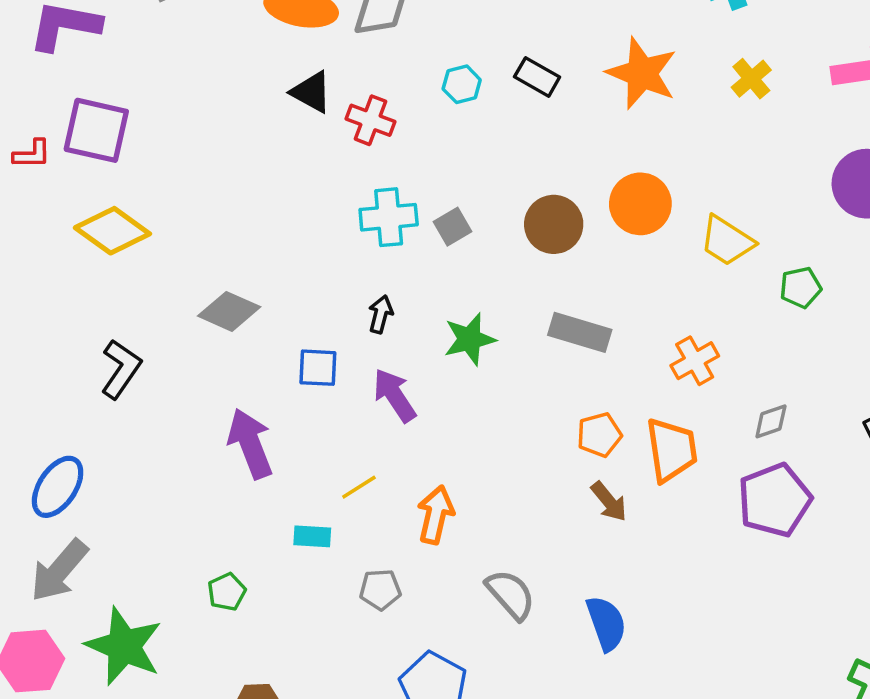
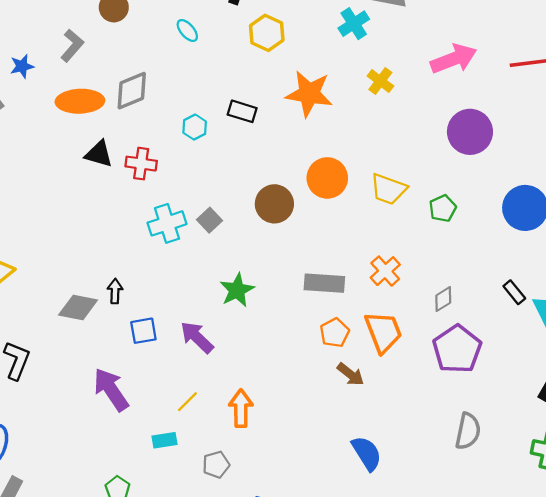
black arrow: (381, 314) -> (115, 291), moved
gray rectangle: (580, 332) -> (324, 283), moved
gray semicircle: (511, 594) -> (468, 431), moved, turned 66

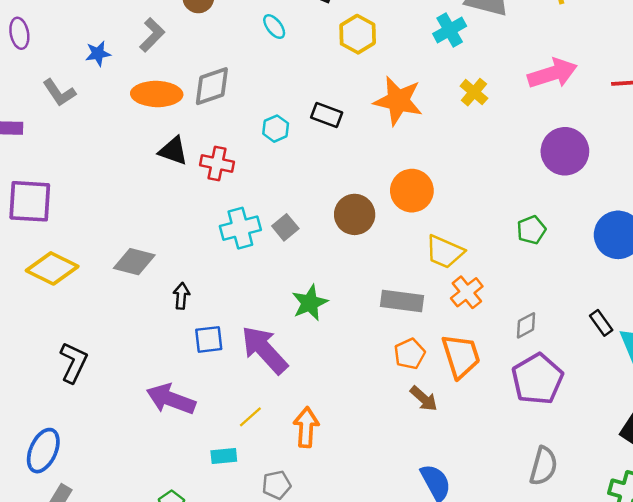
yellow trapezoid: (388, 189) -> (445, 252), moved
gray diamond: (78, 307) -> (134, 262), moved
purple arrow: (197, 337) -> (264, 350), size x1.4
purple arrow: (111, 389) -> (171, 399), turned -39

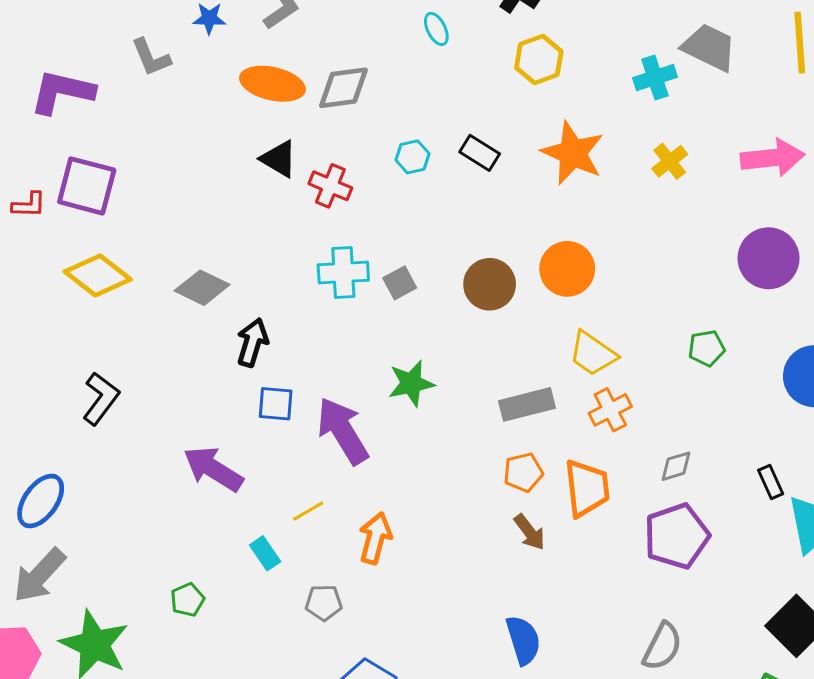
black arrow: (181, 296) -> (252, 342), size x1.4
gray rectangle: (402, 301) -> (527, 404), turned -33
cyan rectangle: (224, 456) -> (265, 553), turned 50

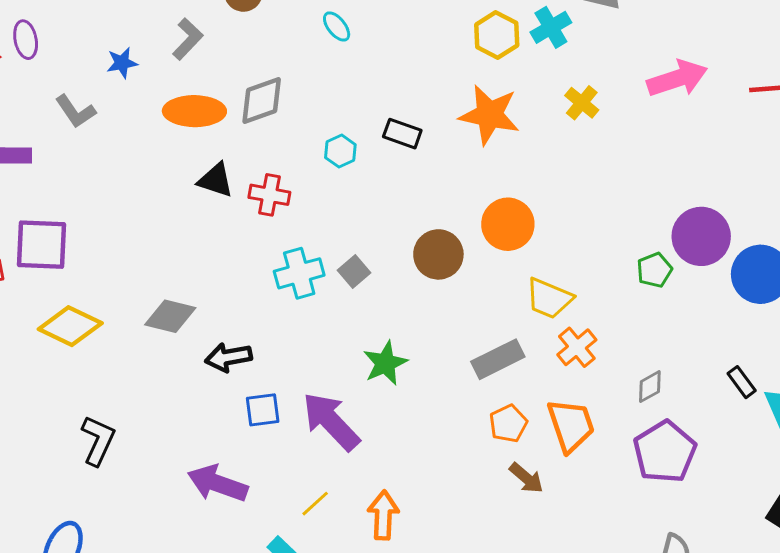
yellow hexagon: (539, 60) -> (497, 35), moved
purple circle: (769, 258) -> (701, 236), moved
black arrow: (252, 342) -> (228, 357), turned -105

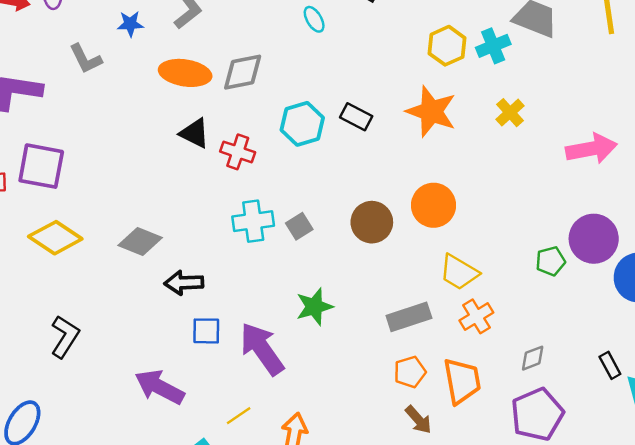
pink arrow: (677, 78) -> (591, 149), moved
cyan hexagon: (340, 151) -> (302, 124), size x1.6

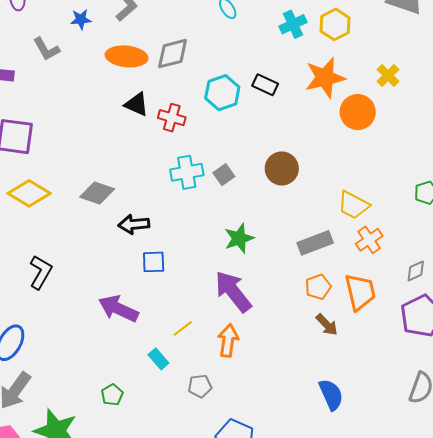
cyan cross: (493, 46) -> (293, 24), moved
orange star: (431, 111) -> (325, 78), turned -30
orange circle: (434, 205) -> (358, 112), moved
purple arrow: (262, 349) -> (233, 291), moved

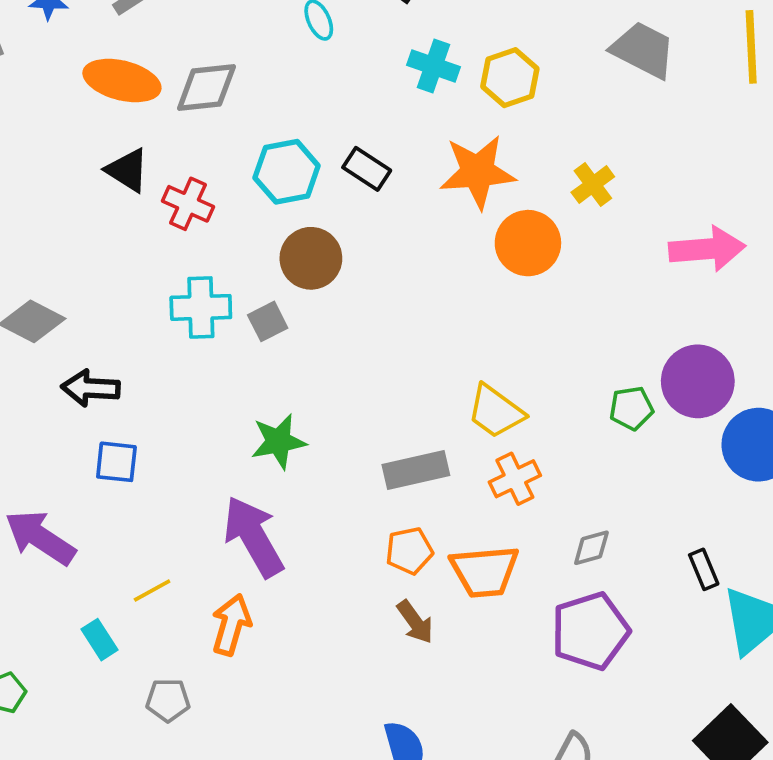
cyan cross: (293, 24) -> (433, 66), turned 36
brown circle: (282, 168) -> (311, 258), moved
orange trapezoid: (360, 292) -> (485, 571), turned 90

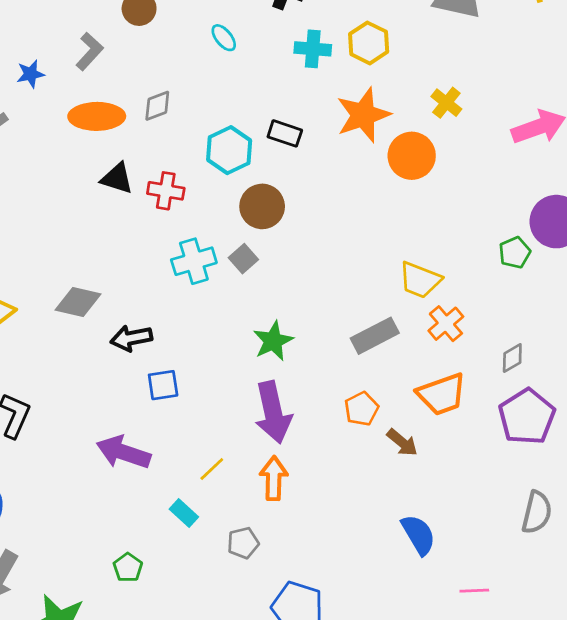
gray diamond: (206, 87) -> (157, 106), size x0.7
purple arrow: (254, 537) -> (273, 412), turned -148
orange pentagon: (409, 551) -> (361, 409), moved

